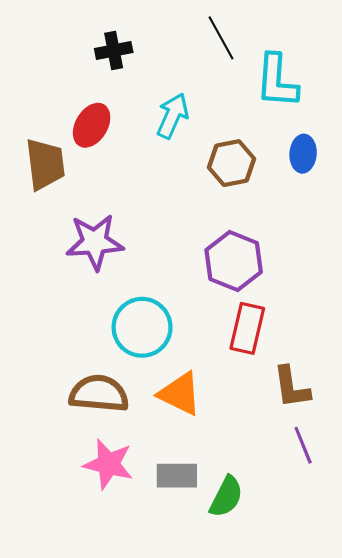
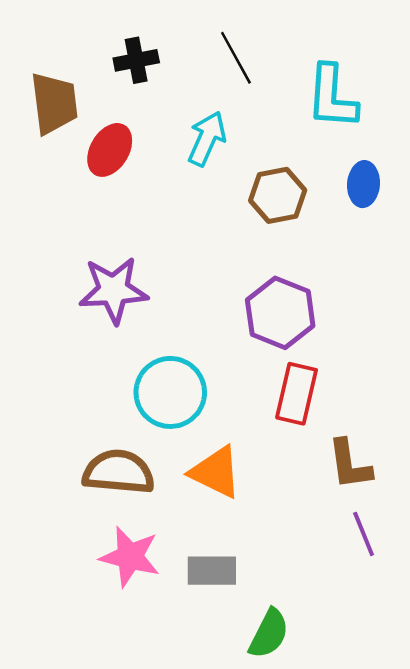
black line: (221, 38) -> (236, 58), moved
brown trapezoid: (45, 164) -> (54, 103), moved
green semicircle: (226, 497) -> (269, 634), moved

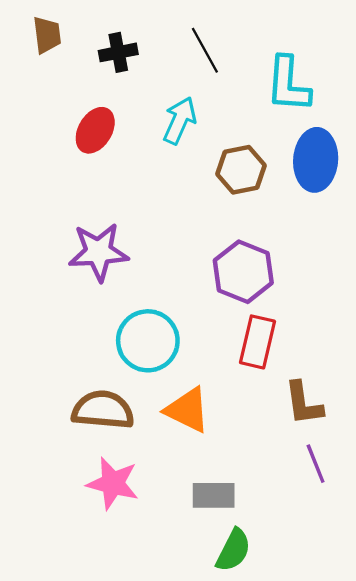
brown trapezoid: (54, 103) -> (47, 35), moved, size x0.7
blue ellipse: (364, 184) -> (316, 160), size x1.6
gray rectangle: (212, 571) -> (214, 495), moved

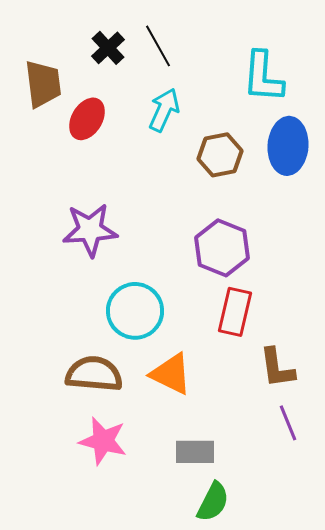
brown trapezoid: (47, 35) -> (43, 84), moved, size x1.4
black line: (205, 50) -> (158, 46), moved
black cross: (118, 52) -> (108, 48), turned -32

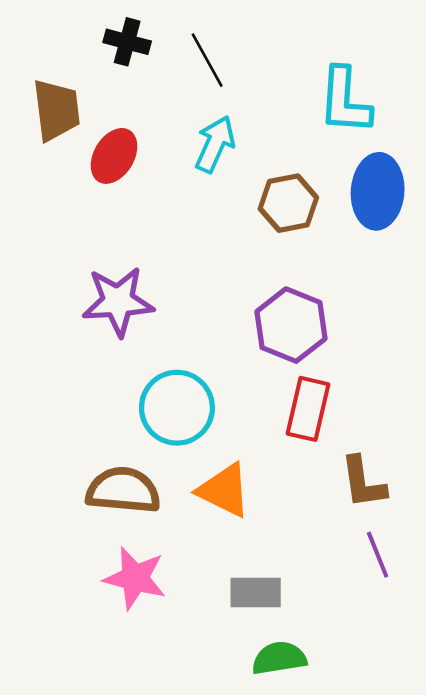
black cross: (108, 48) -> (127, 42), moved, turned -32
green semicircle: (213, 502) -> (279, 658), turned -126

